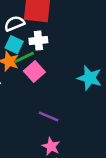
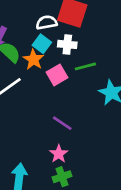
green line: (24, 57) -> (85, 66), moved

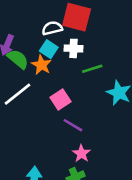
pink square: (57, 75) -> (61, 99), moved
pink star: (59, 154) -> (81, 154), moved

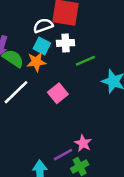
orange star: (41, 65) -> (36, 62), turned -30
purple line: (73, 125) -> (63, 155), moved, turned -54

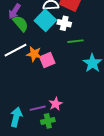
cyan square: (42, 46) -> (45, 20), size x1.5
orange star: (36, 62) -> (34, 54), moved

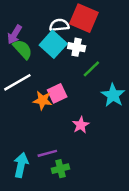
green line: (76, 41) -> (91, 69), turned -35
orange star: (34, 54) -> (43, 100), moved
pink star: (56, 104) -> (81, 125), moved

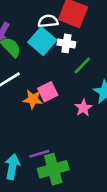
pink star: (81, 125) -> (83, 108), moved
green cross: (60, 169) -> (53, 169), size x1.6

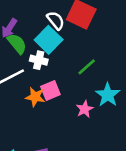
white semicircle: (48, 21) -> (56, 20), turned 54
white cross: (66, 43) -> (39, 60), moved

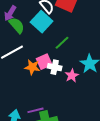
white cross: (39, 60) -> (55, 67), moved
green line: (87, 67) -> (62, 43), moved

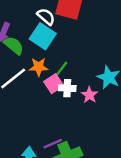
green line: (62, 43) -> (61, 70), moved
orange star: (32, 67) -> (39, 67), moved

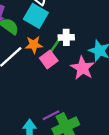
white cross: (67, 88) -> (66, 37), moved
pink star: (89, 95) -> (83, 68), size x1.5

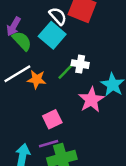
orange star: (34, 45) -> (37, 79), moved
pink square: (49, 59) -> (52, 119), moved

